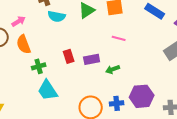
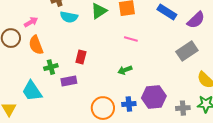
red rectangle: (69, 56) -> (81, 57), turned 32
purple rectangle: (92, 59) -> (69, 81), moved
cyan trapezoid: (48, 90) -> (32, 91), moved

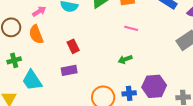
pink arrow: (31, 22) -> (39, 11), moved
red rectangle: (81, 57) -> (73, 46), moved, turned -40
green cross: (51, 67) -> (14, 60), moved

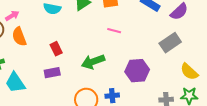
pink arrow: (39, 11) -> (12, 16), moved
green arrow: (125, 59) -> (93, 62), moved, size x1.6
purple hexagon: (154, 86) -> (137, 71), moved

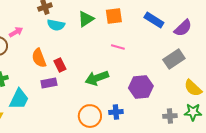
orange semicircle: (19, 37) -> (39, 58), moved
purple rectangle: (52, 73) -> (49, 83), moved
cyan trapezoid: (15, 83) -> (19, 99), turned -120

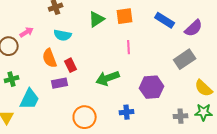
cyan semicircle: (56, 25) -> (63, 35), moved
pink line: (118, 47) -> (129, 47), turned 72
orange circle: (90, 116) -> (85, 117), moved

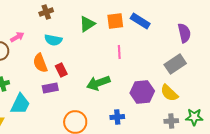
blue rectangle: (165, 20) -> (140, 21), moved
purple semicircle: (194, 28) -> (184, 33), turned -60
yellow semicircle: (204, 88) -> (169, 93), moved

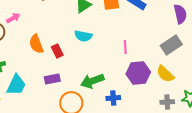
cyan semicircle: (53, 40) -> (83, 36), moved
pink line: (119, 52) -> (125, 47), moved
green arrow: (98, 83) -> (92, 81), moved
purple rectangle: (50, 88) -> (52, 79), moved

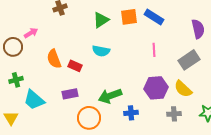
pink line: (125, 47) -> (154, 50), moved
red rectangle: (57, 51) -> (75, 66), turned -40
cyan trapezoid: (16, 85) -> (34, 100), turned 105
gray cross: (167, 102) -> (174, 114), moved

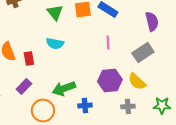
green triangle: (101, 20) -> (55, 12), turned -36
red rectangle: (75, 66) -> (29, 58), turned 56
purple rectangle: (70, 94) -> (24, 86), turned -35

